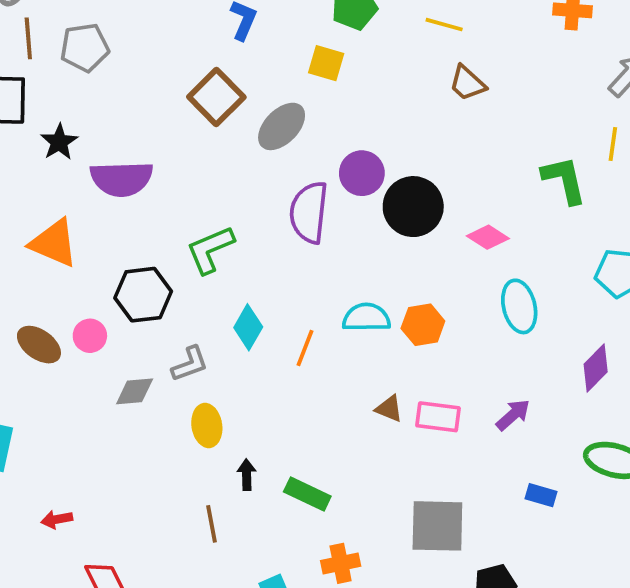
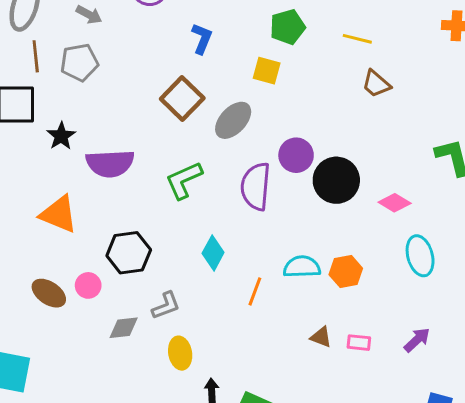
green L-shape: (210, 250) -> (184, 180), moved
cyan diamond: (248, 327) -> (213, 253), moved
pink rectangle: (438, 417) -> (359, 343), size x0.7

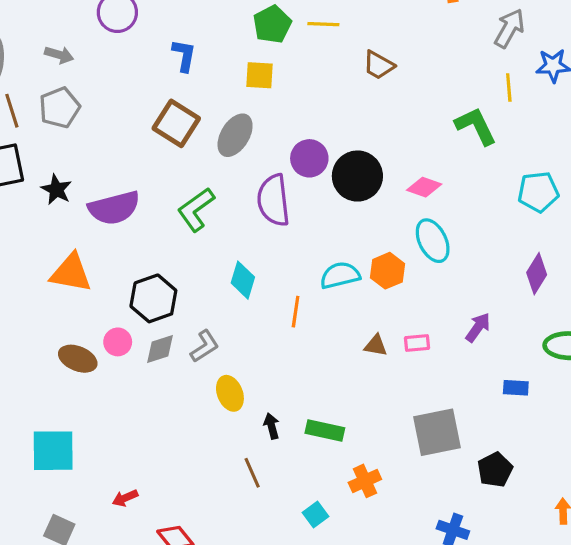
yellow line: (357, 39) -> (323, 24), moved
cyan ellipse: (420, 256) -> (433, 241), moved
gray diamond: (124, 328) -> (160, 349), moved

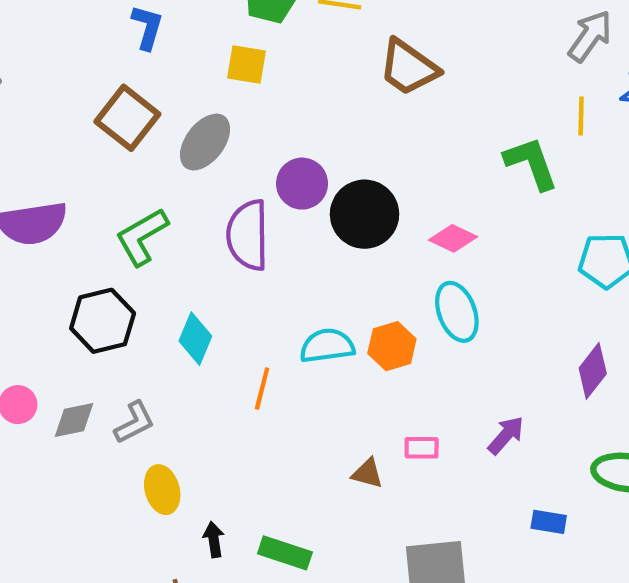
brown trapezoid: (379, 65) -> (408, 67), size x1.4
black hexagon: (153, 298) -> (103, 321), moved
brown triangle: (376, 345) -> (367, 473), moved

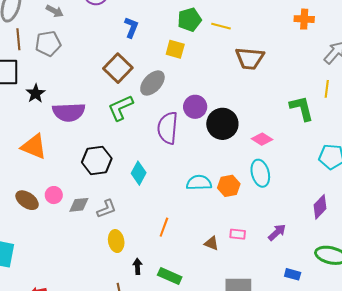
brown trapezoid: (408, 67) -> (250, 58), turned -36
green L-shape: (142, 237) -> (121, 108), moved
orange line: (262, 389) -> (164, 227), moved

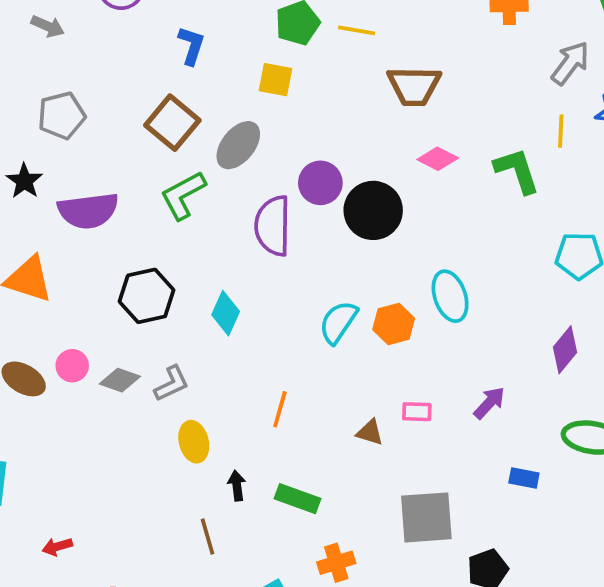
gray pentagon: (48, 44) -> (62, 116), moved
pink diamond: (262, 139) -> (438, 159), moved
cyan semicircle: (199, 183) -> (338, 322), turned -50
gray diamond: (79, 205) -> (120, 380), turned 30

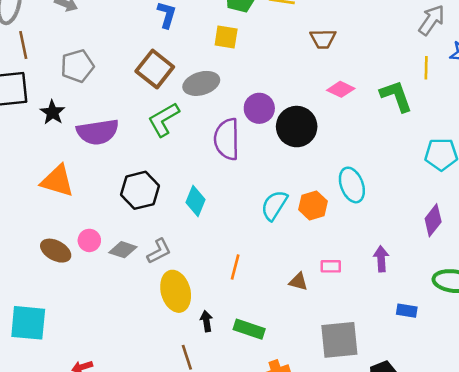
brown trapezoid: (414, 86) -> (323, 39), size x0.7
gray ellipse: (238, 145) -> (201, 83), turned 36
purple arrow: (489, 403) -> (381, 259), turned -45
yellow ellipse: (194, 442) -> (176, 291), size x1.4

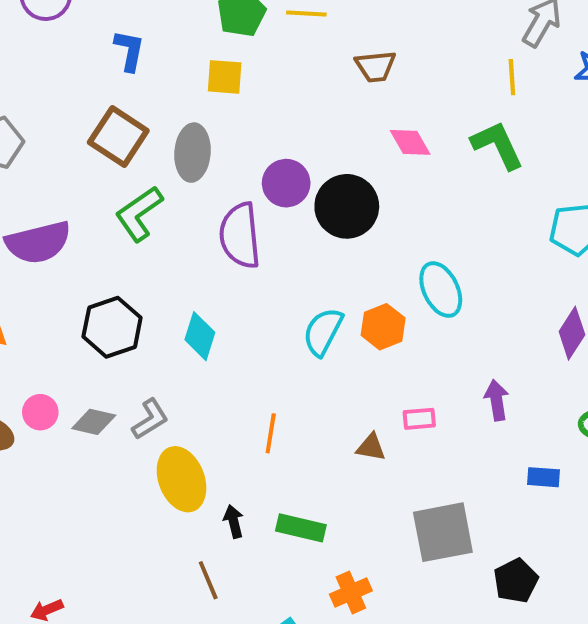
yellow line: (426, 68) -> (512, 77), moved
gray ellipse: (201, 83) -> (193, 153), turned -64
pink diamond: (341, 89) -> (410, 142), turned 40

